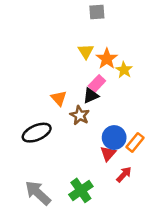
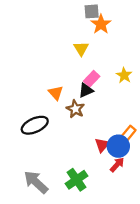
orange star: (107, 59) -> (101, 24), moved
yellow star: (124, 70) -> (124, 75), moved
blue circle: (114, 138) -> (118, 146), moved

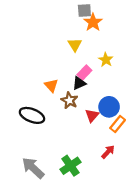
yellow star: (124, 75) -> (106, 60), moved
black ellipse: (35, 125) -> (32, 115), turned 45
red triangle: (102, 145) -> (92, 115), moved
blue circle: (118, 146) -> (109, 107), moved

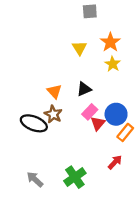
orange star: (93, 22) -> (110, 42), moved
pink rectangle: (84, 73) -> (90, 112), moved
brown star: (69, 100) -> (53, 114), moved
gray arrow: (33, 168) -> (35, 179), size x0.7

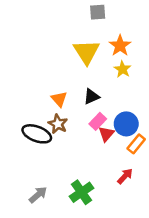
yellow triangle: (79, 48) -> (86, 52), size x1.6
gray arrow: (35, 179) -> (38, 195), turned 96

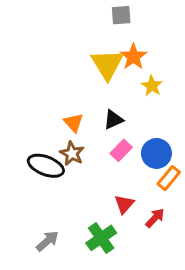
orange star: (120, 46) -> (133, 57), moved
red triangle: (106, 134) -> (124, 204), moved

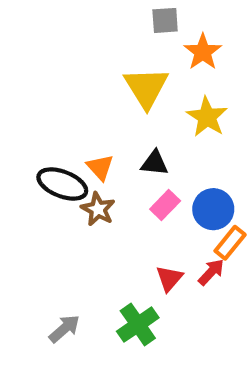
orange star: (133, 57) -> (203, 52), moved
yellow star: (152, 86) -> (207, 117), size x1.4
black triangle: (113, 120) -> (155, 163), turned 30
black ellipse: (46, 166) -> (62, 184), moved
red arrow: (155, 218) -> (211, 272), moved

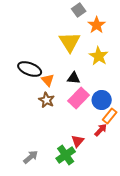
gray square: (165, 20) -> (79, 10), turned -32
black ellipse: (62, 184) -> (30, 69), moved
pink rectangle: (165, 205) -> (79, 98), size x1.5
red triangle: (169, 278) -> (78, 141), moved

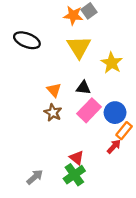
orange star: (97, 25) -> (73, 15), moved, turned -30
black ellipse: (30, 69) -> (27, 40), moved
red triangle: (78, 141) -> (77, 158), moved, turned -32

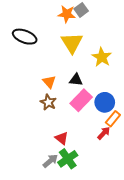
red triangle: (77, 158) -> (62, 138), moved
gray arrow: (35, 177) -> (50, 161), moved

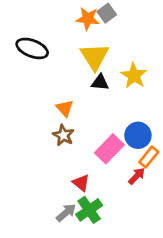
black triangle: (76, 80) -> (100, 82), moved
pink rectangle: (81, 100) -> (109, 149), moved

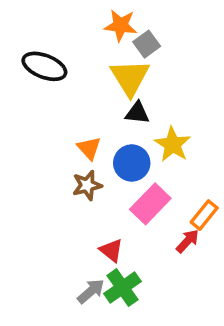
gray square: (107, 13) -> (147, 44), moved
yellow star: (134, 76) -> (173, 144), moved
brown star: (63, 135) -> (87, 185), turned 30
blue circle: (138, 135) -> (132, 163), moved

